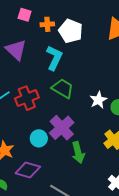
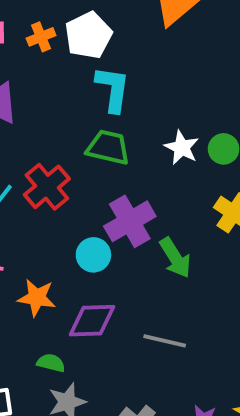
white pentagon: (71, 31) -> (88, 35), turned -30
cyan L-shape: (54, 58) -> (113, 89), moved
purple cross: (62, 128) -> (130, 221), turned 30

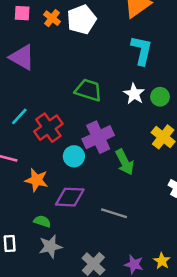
orange cross: (41, 37) -> (52, 18), turned -35
cyan L-shape: (113, 89) -> (142, 50), moved
red cross: (47, 187) -> (48, 128), moved

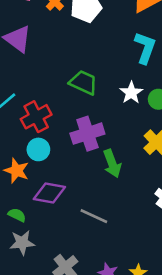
cyan circle: (74, 156) -> (38, 149), moved

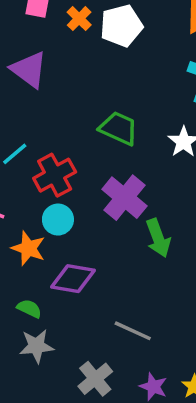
purple cross: (87, 134) -> (124, 198), turned -32
gray line: (94, 216) -> (133, 331), moved

